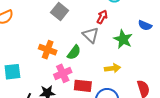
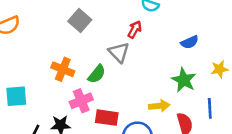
blue semicircle: (145, 25) -> (190, 42), turned -48
green star: (123, 39) -> (184, 80), moved
yellow arrow: (112, 68) -> (159, 106), moved

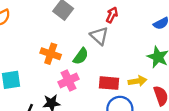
red rectangle: (107, 118) -> (109, 83), moved

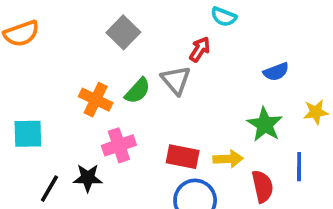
green semicircle: (81, 56) -> (138, 91), moved

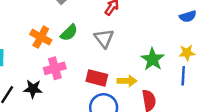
blue semicircle: (276, 72) -> (188, 16), moved
gray triangle: (176, 80) -> (104, 38), moved
blue line: (299, 167) -> (183, 76), moved

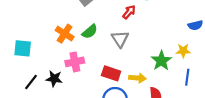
yellow star: (187, 53) -> (183, 51), moved

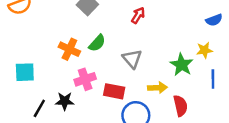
gray triangle: (120, 39) -> (132, 59), moved
red rectangle: (111, 73) -> (114, 91), moved

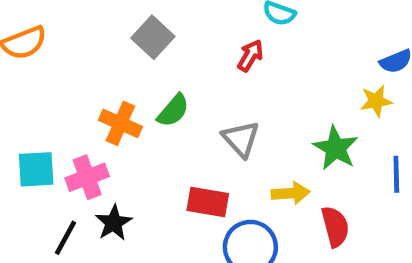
yellow star: (204, 50) -> (376, 101), moved
pink cross: (85, 79) -> (87, 177), moved
black star: (65, 101) -> (114, 223), turned -30

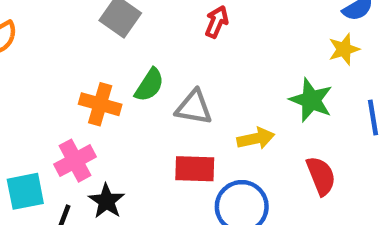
gray triangle: (241, 139) -> (194, 107), moved, turned -30
cyan square: (36, 169) -> (25, 191), moved
yellow arrow: (291, 193) -> (256, 138), moved

